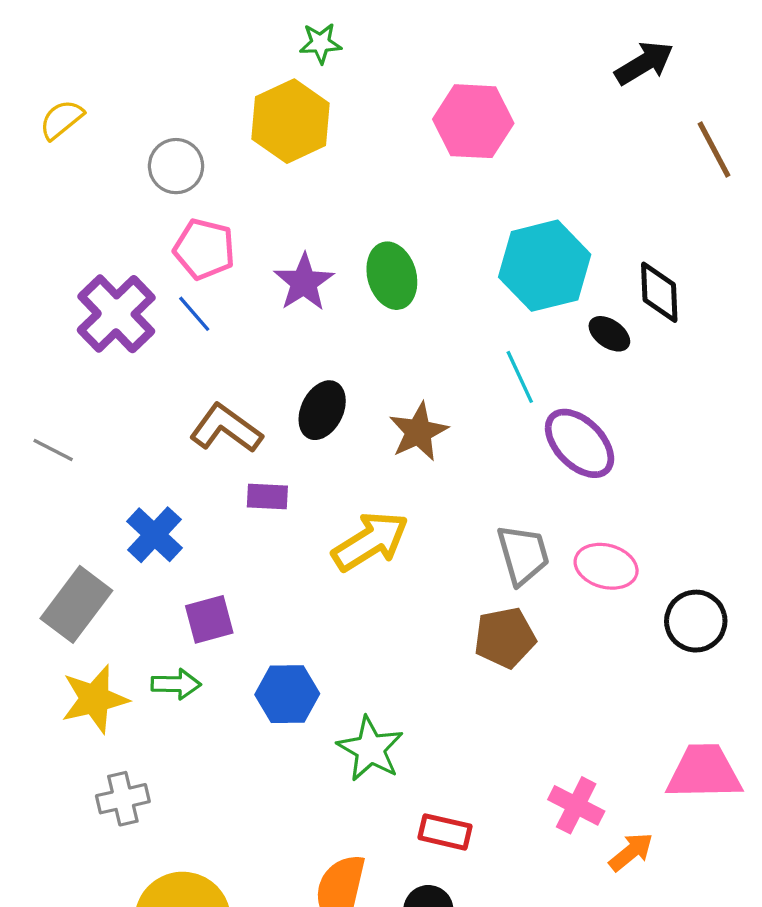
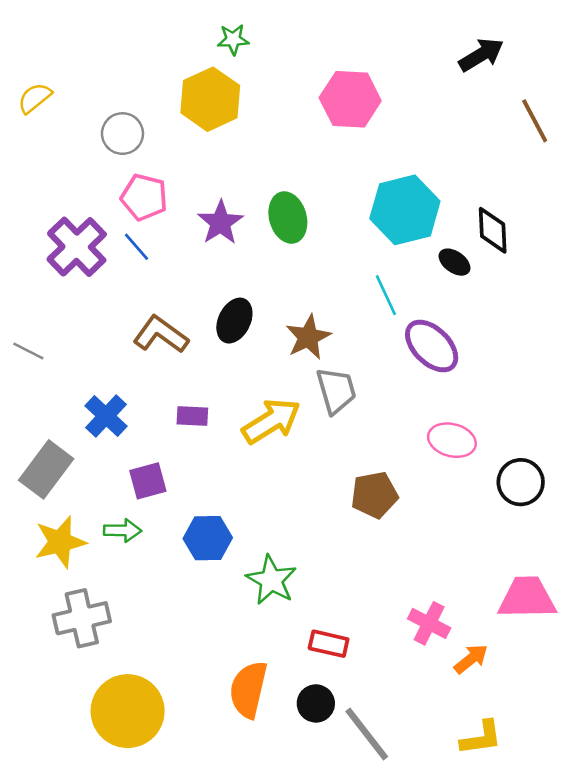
purple rectangle: (267, 497) -> (192, 416), moved
gray trapezoid: (523, 555) -> (336, 391), moved
gray cross: (123, 799) -> (82, 618), size x1.4

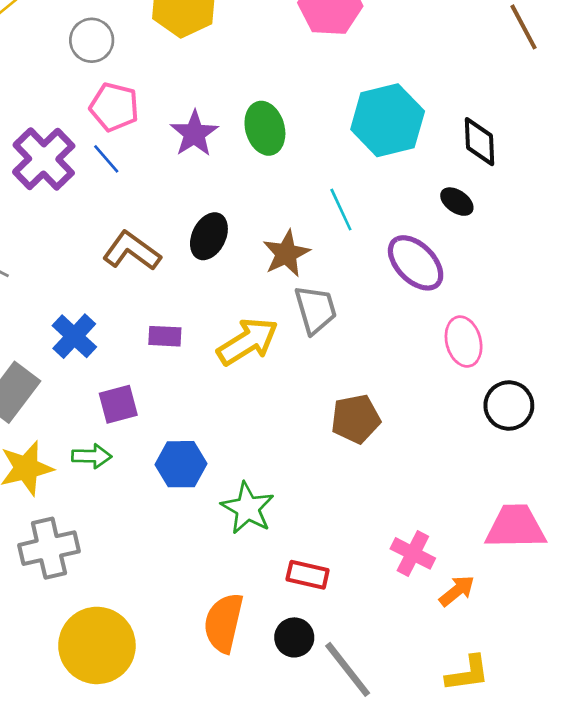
black ellipse: (455, 262) -> (457, 202), moved
cyan line: (386, 295) -> (341, 210), moved
pink ellipse: (452, 440) -> (464, 342), moved, turned 60

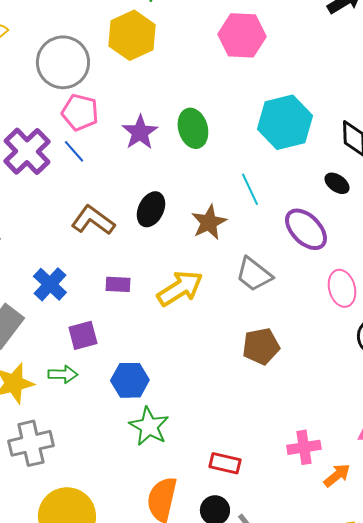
gray circle: (92, 40) -> (63, 62), size x1.6
gray trapezoid: (316, 310) -> (254, 274), moved, turned 144
green star: (248, 508) -> (149, 426), moved
pink cross: (413, 553) -> (304, 447), turned -36

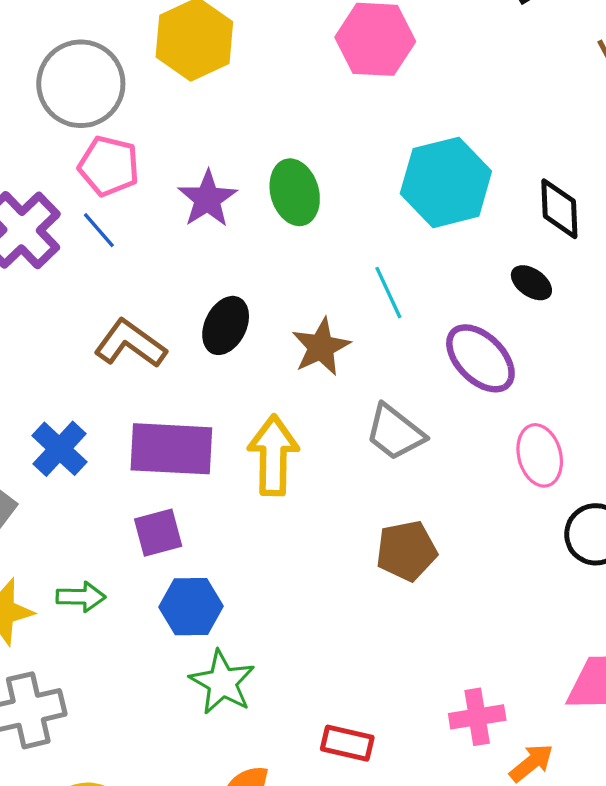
purple rectangle: (118, 284) -> (171, 449), size x2.0
yellow arrow: (180, 288) -> (273, 455), turned -57
purple square: (83, 335) -> (158, 533), moved

